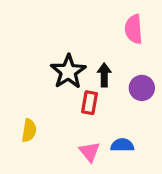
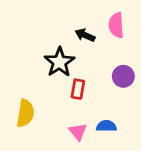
black arrow: (104, 75) -> (85, 35), moved, turned -66
yellow semicircle: (29, 130) -> (25, 113), size x1.4

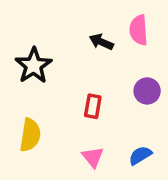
black star: (59, 62) -> (34, 66), moved
blue semicircle: (106, 126) -> (140, 155), moved, turned -30

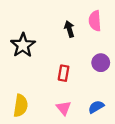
black arrow: (101, 42) -> (69, 29), turned 49
yellow semicircle: (30, 135) -> (21, 106), moved

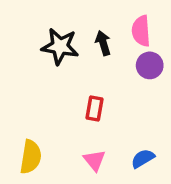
black star: (23, 45) -> (60, 46), moved, turned -30
purple circle: (101, 63) -> (150, 65), moved

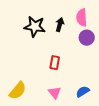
black arrow: (103, 43) -> (60, 25), turned 32
yellow semicircle: (31, 157) -> (18, 91), turned 30

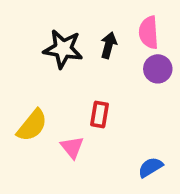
yellow semicircle: (18, 91) -> (32, 125), moved
pink triangle: (55, 93) -> (72, 147), moved

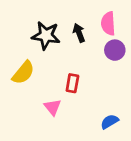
black arrow: (109, 45) -> (79, 33), turned -36
yellow semicircle: (32, 125) -> (23, 73), moved

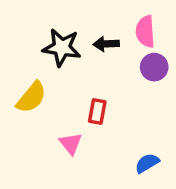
black arrow: (79, 33) -> (106, 44), turned -72

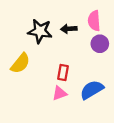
pink triangle: (71, 144) -> (60, 93), moved, turned 49
blue semicircle: (147, 163) -> (92, 90), moved, size x1.5

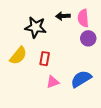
black arrow: (69, 29) -> (63, 16), moved
red rectangle: (63, 73) -> (45, 59), moved

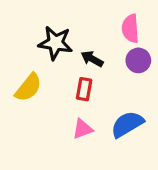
black arrow: (63, 16) -> (92, 59), moved, turned 32
red rectangle: (45, 59) -> (84, 89), moved

